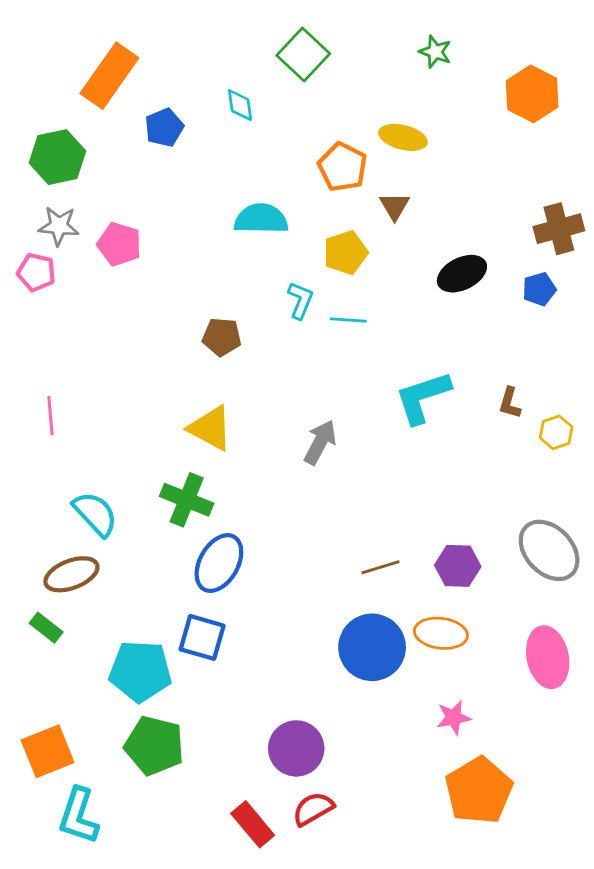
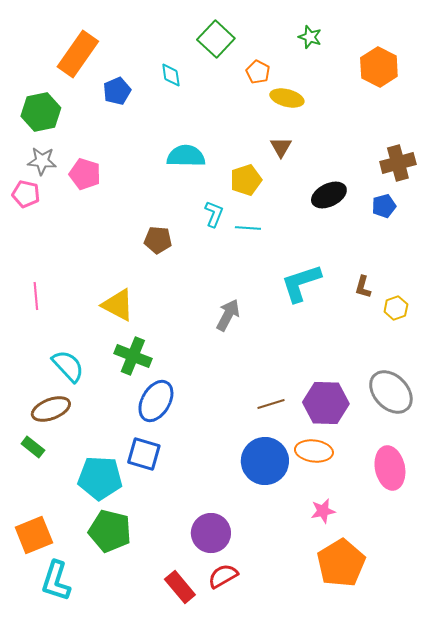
orange pentagon: (343, 167) -> (258, 72), moved, size x0.7
yellow triangle: (211, 428) -> (118, 305), moved
purple hexagon: (458, 566) -> (326, 403), size x1.4

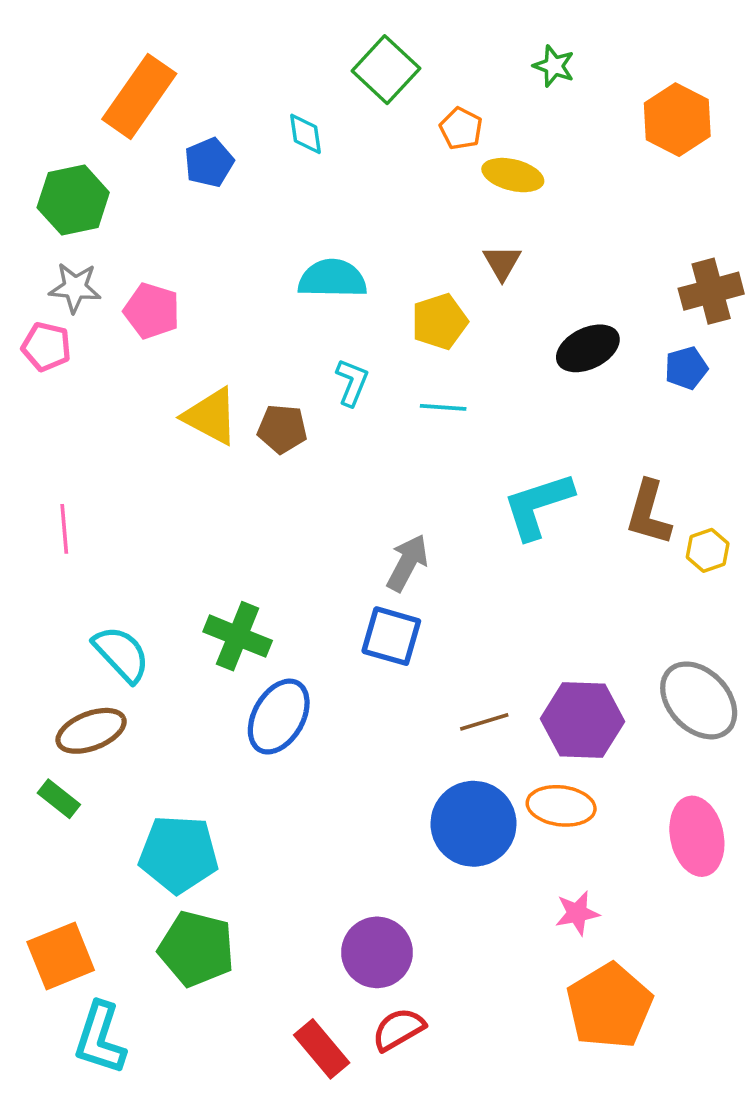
cyan L-shape: (214, 214) -> (352, 382), moved
brown L-shape: (363, 287) -> (649, 513), size x1.6
yellow triangle: (118, 305) -> (211, 416), moved
blue square: (144, 454) -> (391, 636), moved

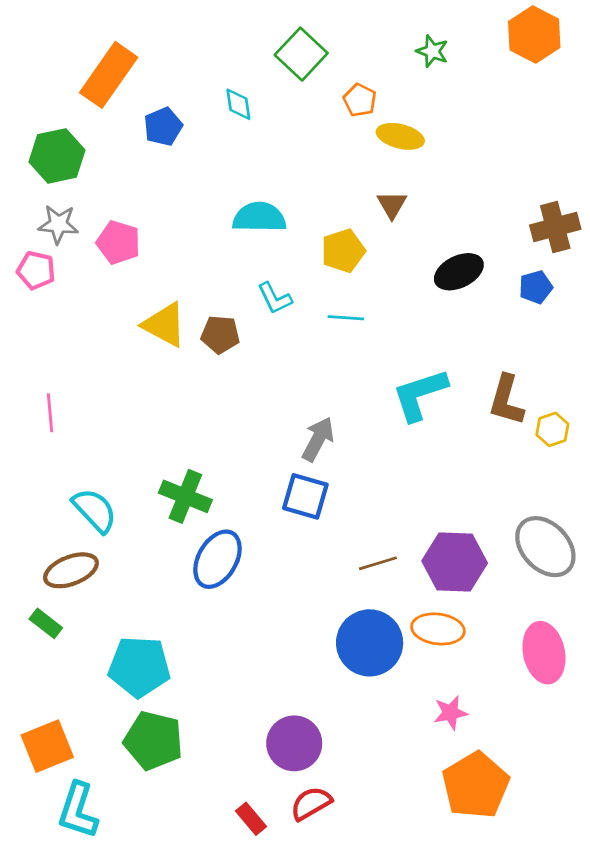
orange hexagon: (677, 120) -> (534, 35), moved
cyan L-shape: (352, 382) -> (275, 298), turned 132
red rectangle: (322, 1049) -> (251, 819), size x0.7

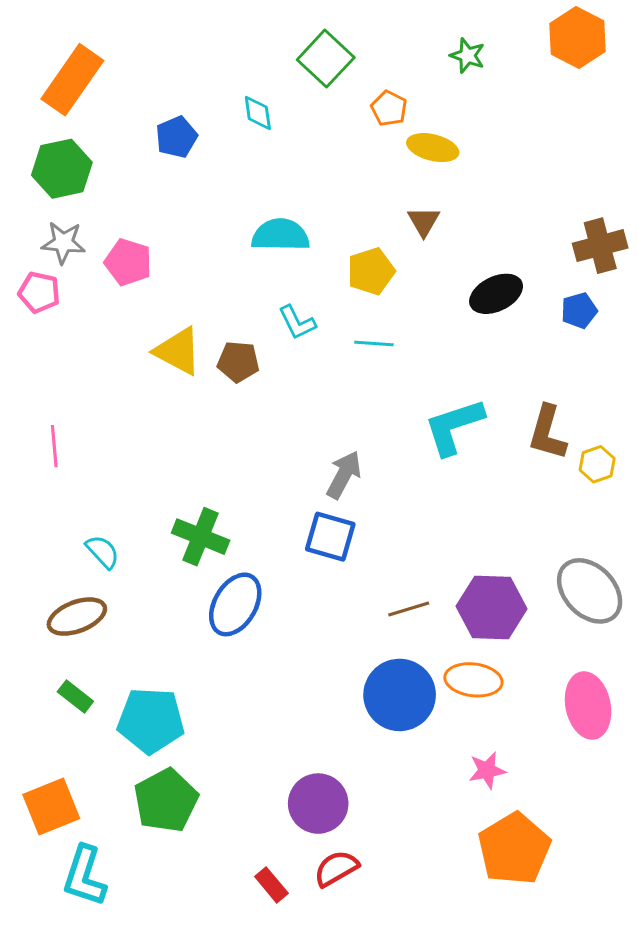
orange rectangle: (109, 75) -> (72, 80), moved
cyan semicircle: (95, 510) -> (103, 552), size x0.7
green rectangle: (46, 623) -> (75, 696), moved
green pentagon: (153, 741) -> (166, 800), turned 30

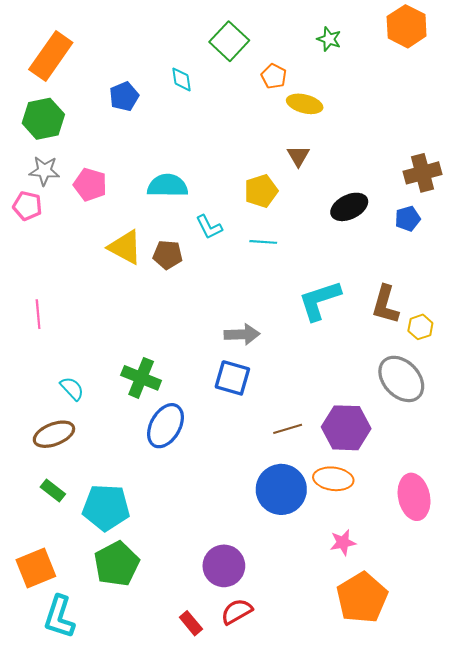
cyan semicircle: (280, 235) -> (168, 186), moved
gray arrow: (344, 475) -> (242, 334), turned 60
gray ellipse: (590, 591) -> (401, 379), moved

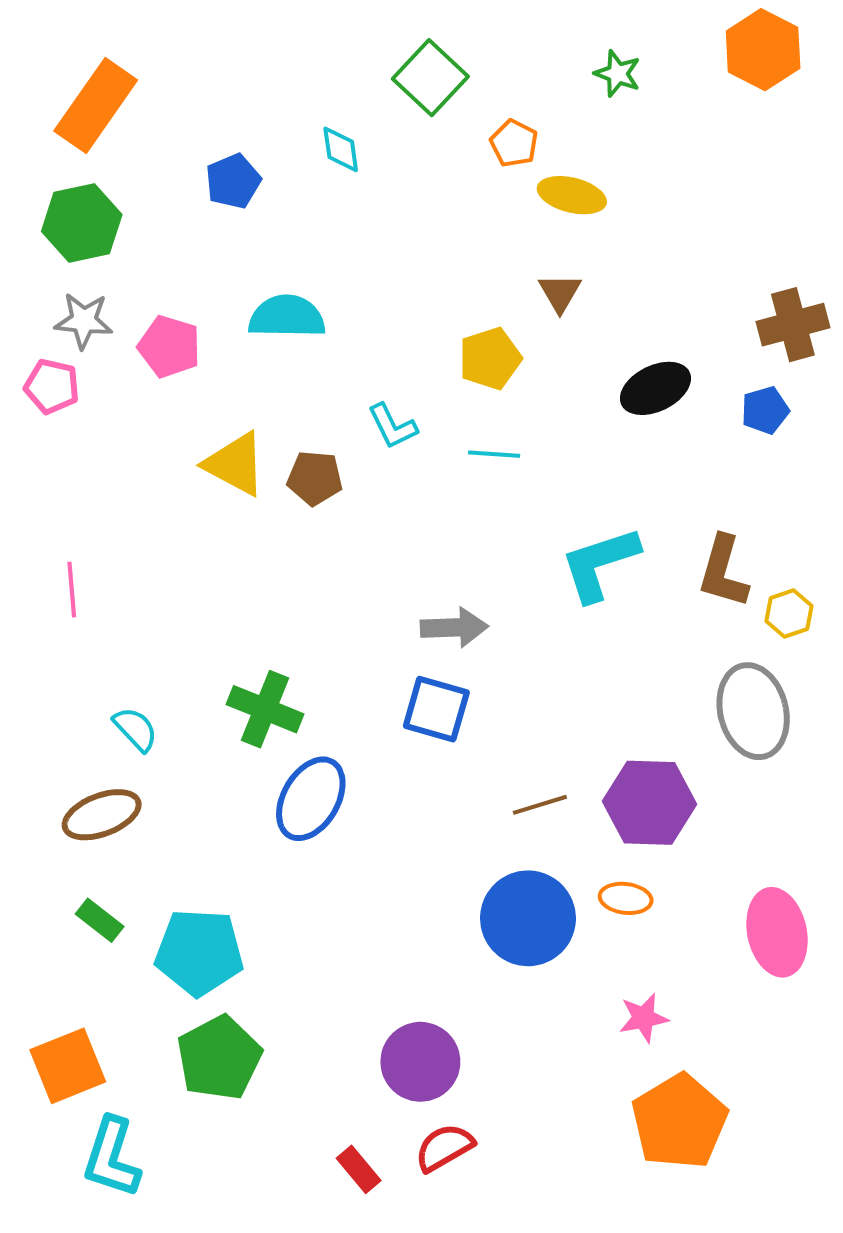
cyan semicircle: (168, 186) -> (287, 317), moved
gray ellipse: (401, 379) -> (753, 711), turned 30
orange ellipse: (333, 479) -> (626, 898), size x0.7

